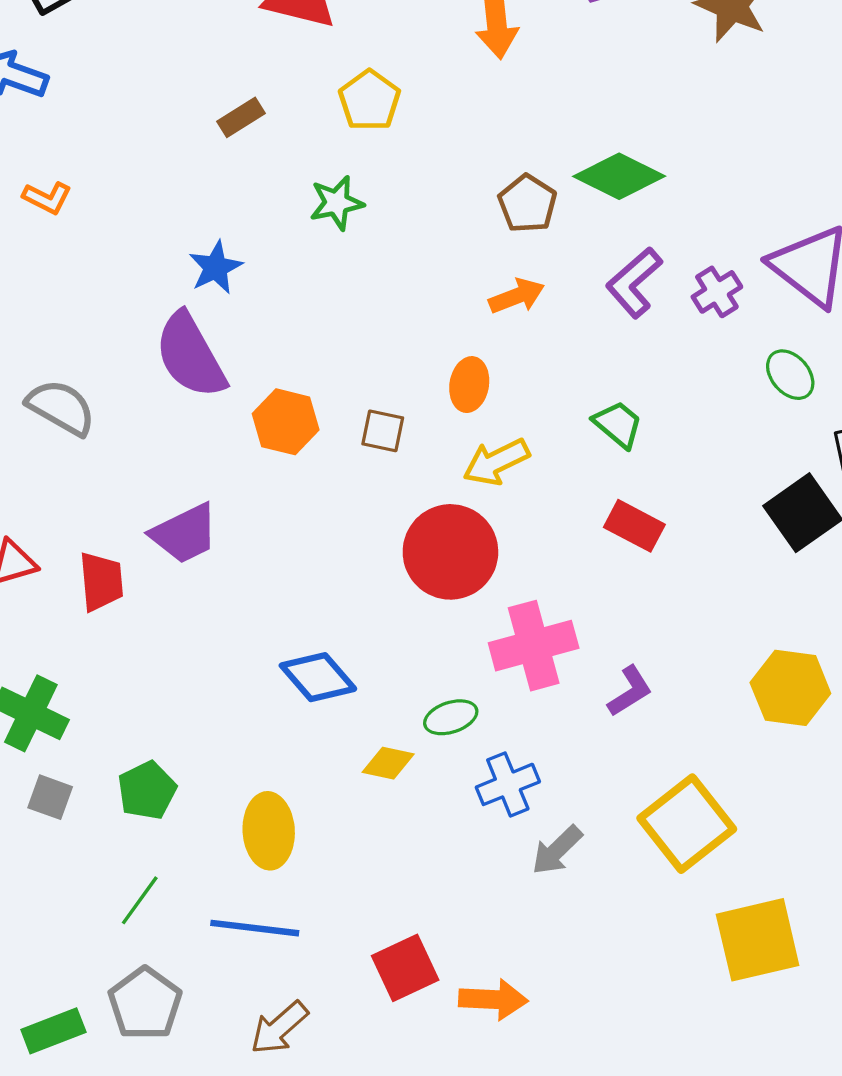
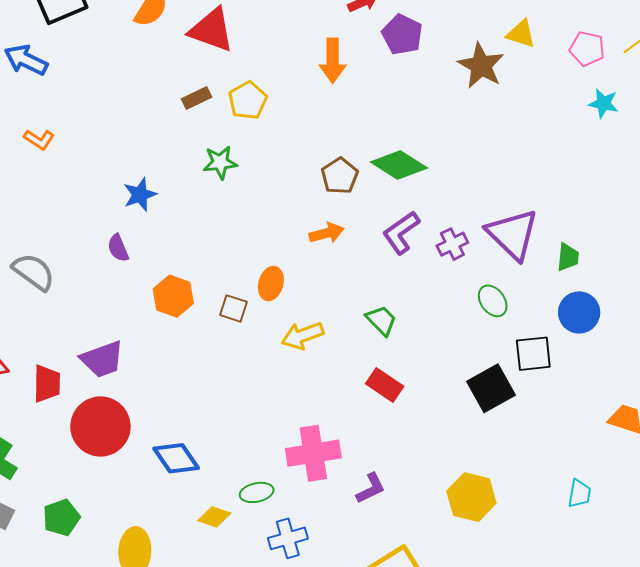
brown rectangle: (241, 117) -> (197, 98), moved
purple semicircle: (190, 355) -> (118, 248), size x0.5
orange ellipse: (469, 385) -> (271, 284), moved
red circle: (450, 552) -> (100, 426), moved

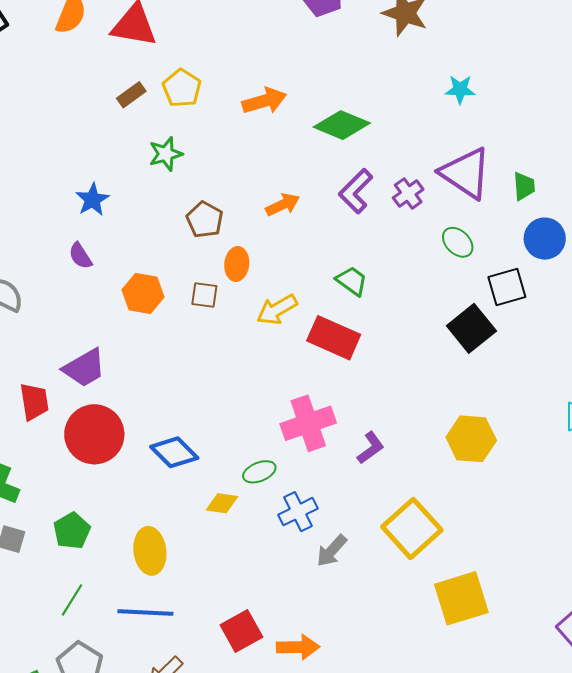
orange arrow: (333, 61) -> (264, 101), moved, turned -96
cyan star: (603, 103) -> (460, 89), moved
brown pentagon: (340, 176) -> (205, 220), moved
red rectangle: (385, 385) -> (334, 338), moved, size x1.4

